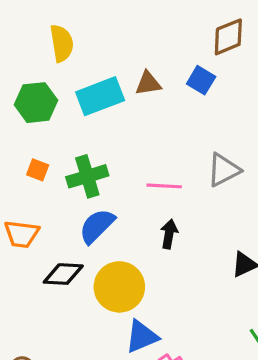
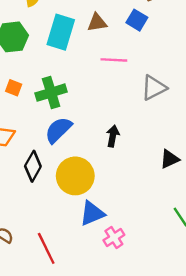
cyan rectangle: (100, 96) -> (61, 32), turned -52
pink line: (164, 186) -> (114, 60), moved
black diamond: (63, 274) -> (33, 166), turned -64

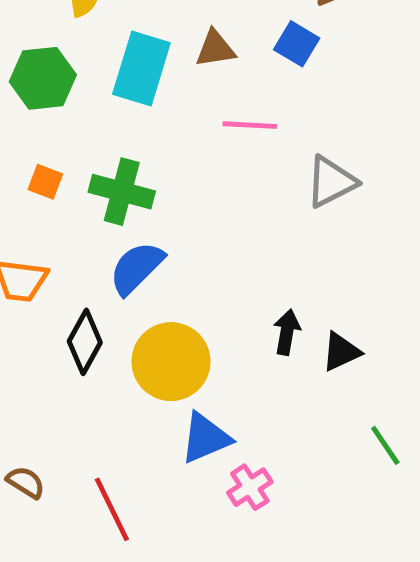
green cross: (51, 93) -> (122, 192), turned 32
black arrow: (113, 136) -> (287, 332), moved
black triangle: (169, 159) -> (341, 352), moved

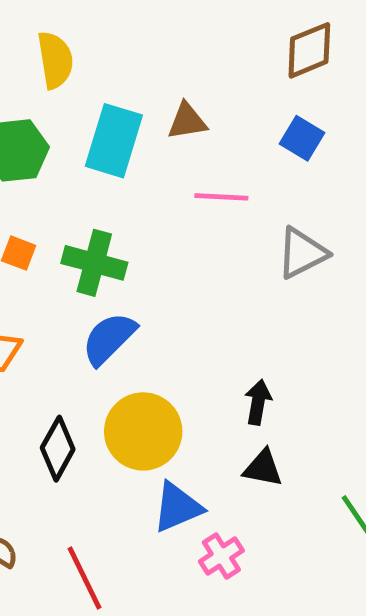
blue square: (297, 44) -> (302, 138), moved
black diamond: (85, 342) -> (58, 449), moved
black triangle: (341, 352) -> (263, 468), moved, turned 36

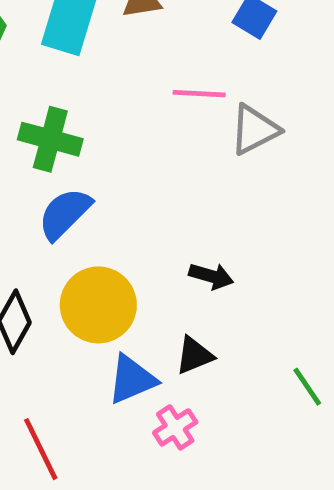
pink line: (221, 197) -> (199, 94), moved
black arrow: (258, 402) -> (211, 276), turned 96
black triangle: (263, 468) -> (194, 355), moved, turned -33

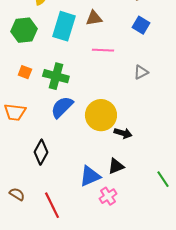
pink line: (199, 94) -> (103, 50), moved
gray triangle: (254, 130) -> (141, 72), size x0.7
yellow circle: (98, 305) -> (101, 115), moved

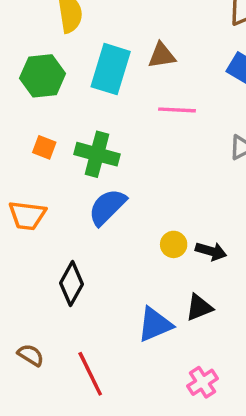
yellow circle: (101, 115) -> (174, 244), moved, size x0.5
pink cross: (108, 196) -> (203, 382), moved

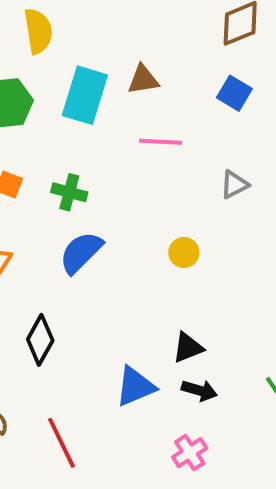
green cross: (97, 154) -> (69, 192), size x0.7
yellow circle: (174, 244) -> (184, 252), moved
black arrow: (211, 251) -> (199, 390), moved
black triangle: (199, 307) -> (188, 348), moved

